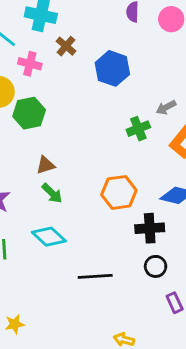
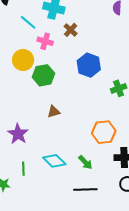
blue hexagon: (112, 68) -> (89, 65), moved
green arrow: (52, 193) -> (85, 162), moved

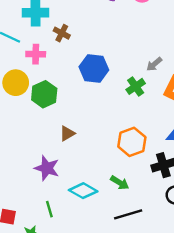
purple star: (18, 134) -> (47, 168), moved

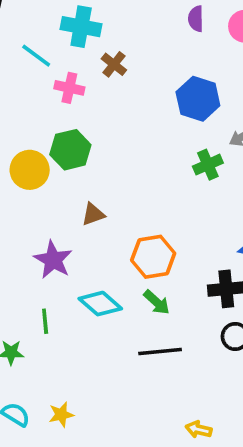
blue hexagon: (94, 68) -> (198, 99), moved
yellow circle: (16, 83) -> (30, 170), moved
orange hexagon: (132, 142) -> (153, 257), moved

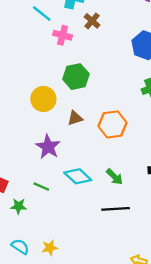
green hexagon: (70, 150) -> (76, 77), moved
yellow circle: (30, 170) -> (43, 99), moved
orange hexagon: (153, 257) -> (113, 124), moved
green line: (45, 321) -> (41, 187), turned -63

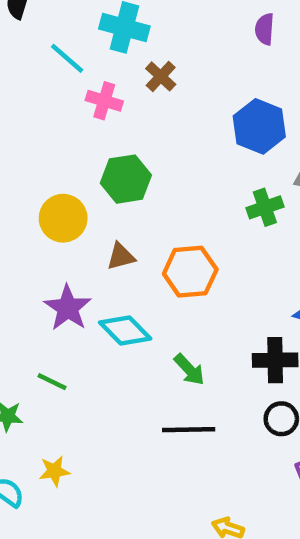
cyan diamond: (78, 176) -> (125, 331), moved
yellow star: (50, 248) -> (54, 471), moved

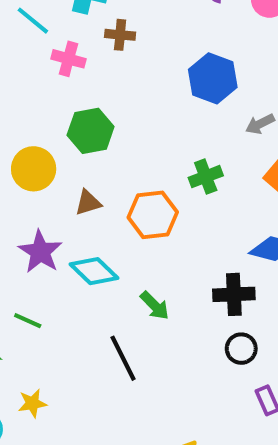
brown cross: (161, 76) -> (120, 35), turned -36
green cross: (265, 207) -> (206, 177), moved
black line: (189, 430) -> (123, 358), moved, turned 66

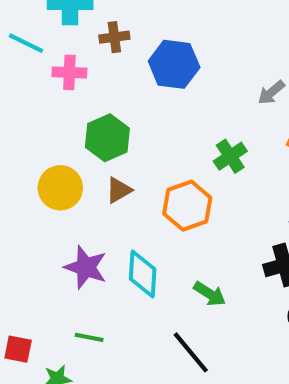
blue hexagon: (213, 78) -> (174, 64), moved
brown triangle: (88, 203) -> (119, 190), moved
cyan diamond: (94, 271) -> (143, 274), turned 63

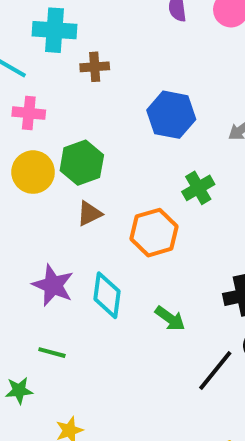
blue hexagon: (174, 64) -> (171, 115), moved
pink cross: (69, 72) -> (29, 113), moved
yellow circle: (60, 188) -> (33, 172), moved
black line: (191, 352) -> (215, 370), moved, turned 75

